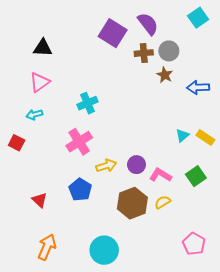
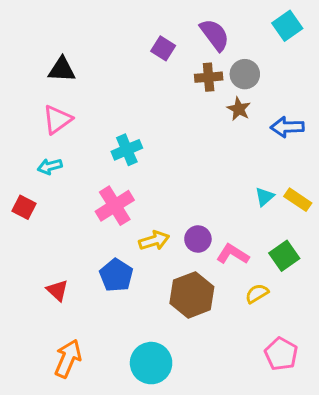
purple square: (113, 33) -> (163, 48), size x0.6
yellow semicircle: (163, 202) -> (257, 293), moved

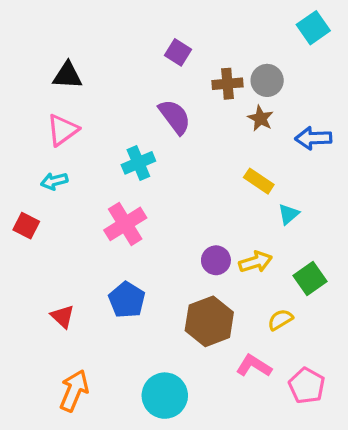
purple semicircle: (215, 35) -> (175, 117), moved
yellow rectangle: (298, 200) -> (259, 181), moved
yellow arrow: (154, 241) -> (256, 262), moved
pink L-shape: (233, 254) -> (254, 366), moved

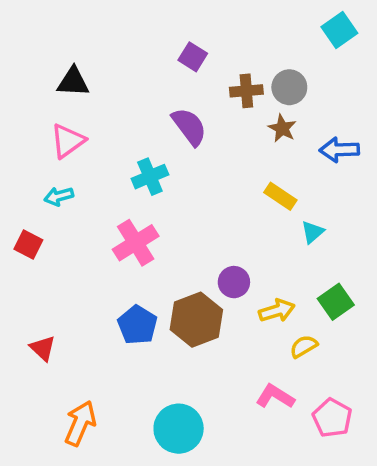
yellow arrow: (256, 262) -> (277, 311), moved
red triangle: (62, 316) -> (43, 348), moved
brown hexagon: (209, 321) -> (196, 320), moved

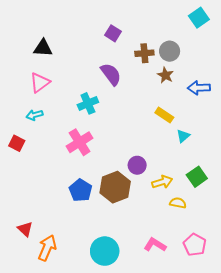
yellow semicircle: (304, 346) -> (178, 203), turned 42
red triangle: (43, 348) -> (25, 229), moved
pink L-shape: (275, 396) -> (155, 245), moved

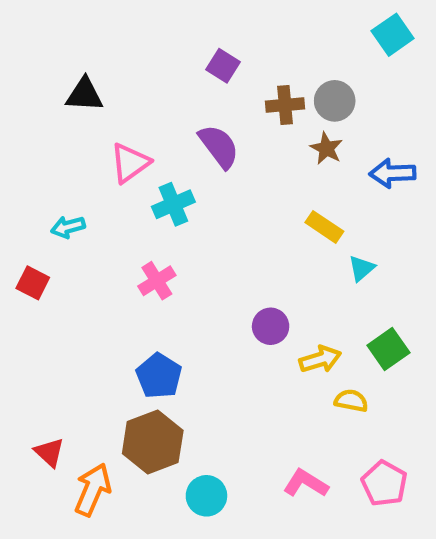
pink triangle: (40, 83) -> (130, 163), moved
pink cross: (80, 142) -> (157, 281), size x0.7
brown hexagon: (115, 187) -> (153, 442), moved
cyan circle: (105, 251) -> (206, 496), size x0.7

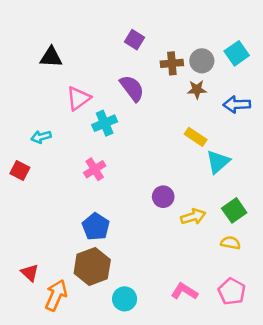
cyan square: (393, 35) -> (237, 53), moved
brown star: (326, 148) -> (197, 90), turned -30
cyan triangle: (362, 268) -> (218, 162), size x1.5
yellow semicircle: (351, 401) -> (230, 243), moved

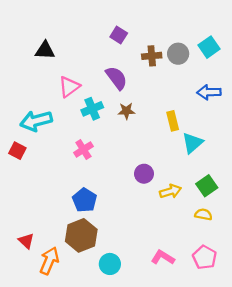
brown star: (197, 90) -> (126, 111), moved
cyan arrow: (41, 137) -> (36, 121), size x1.8
yellow rectangle: (196, 137) -> (173, 121), turned 42

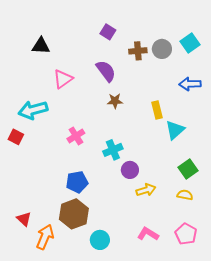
cyan cross: (92, 109) -> (113, 150), moved
purple circle: (144, 174) -> (130, 170), moved
yellow arrow: (170, 191) -> (146, 190), moved
blue pentagon: (85, 200) -> (77, 182), turned 30

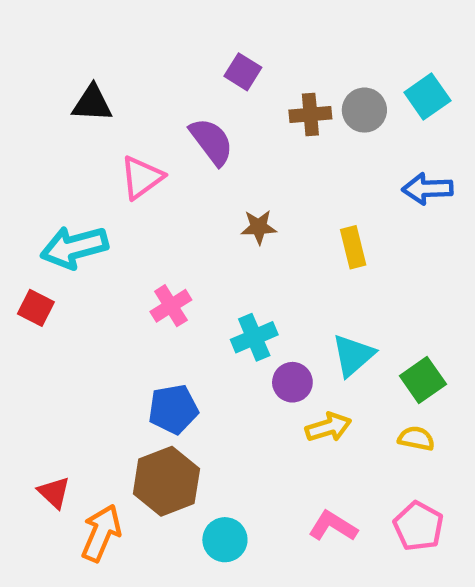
purple semicircle: (106, 71) -> (211, 142), moved
cyan triangle: (175, 130) -> (353, 355), moved

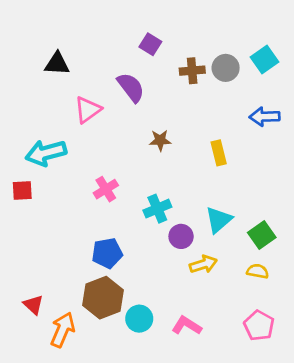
red square: (36, 308) -> (22, 190), turned -30
pink L-shape: (333, 526) -> (187, 326), moved
cyan circle: (225, 540) -> (139, 319), moved

